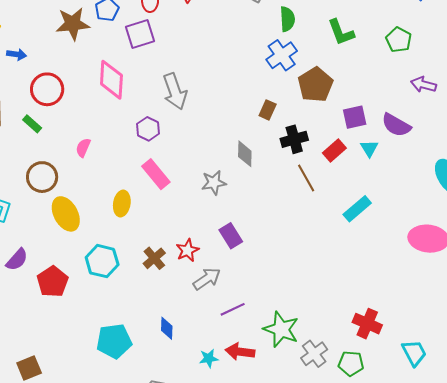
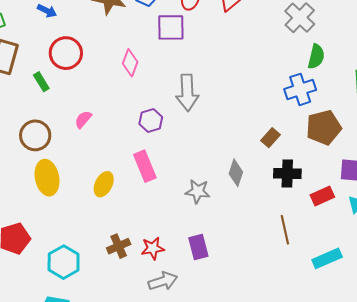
pink diamond: (111, 80) -> (130, 63), size x0.7
brown line: (306, 178) -> (285, 230), moved
cyan hexagon: (102, 261) -> (64, 262), moved

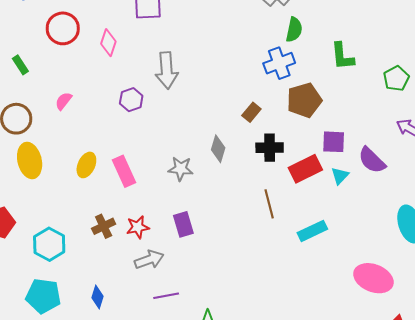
red circle: (66, 53) -> (63, 28), moved
pink rectangle: (145, 166) -> (124, 171), moved
red rectangle: (322, 196) -> (305, 169), size x1.4

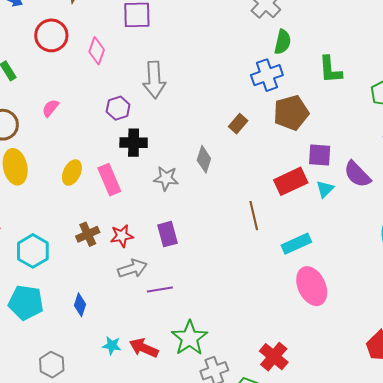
black cross: (270, 148) -> (134, 143), moved
pink ellipse: (373, 278) -> (312, 286), moved, turned 42
purple line: (166, 296) -> (160, 290), moved

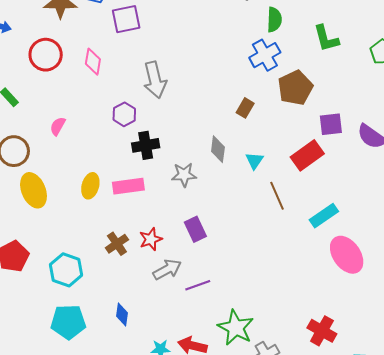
pink rectangle: (109, 180) -> (128, 186), turned -64
cyan triangle: (325, 189) -> (254, 161), moved

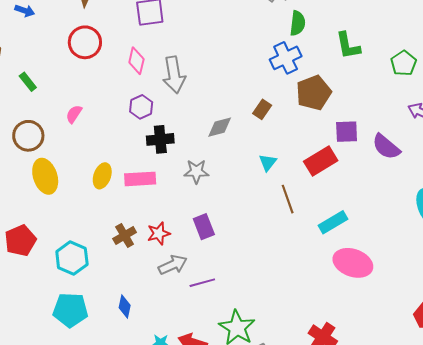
red circle: (46, 55) -> (85, 42), moved
pink diamond: (93, 62) -> (136, 61), moved
gray diamond: (218, 149) -> (220, 127), moved, turned 64
pink ellipse: (347, 255) -> (353, 263), turned -39

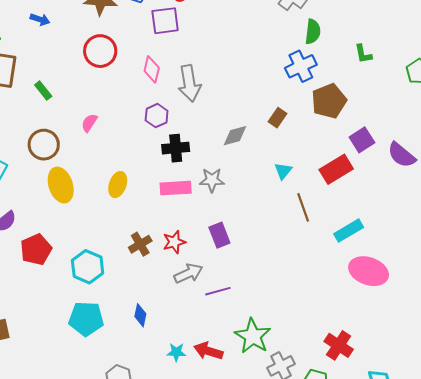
green L-shape: (348, 46) -> (363, 54), size x0.7
purple square: (347, 132) -> (362, 140), turned -30
pink rectangle: (140, 179) -> (176, 188), moved

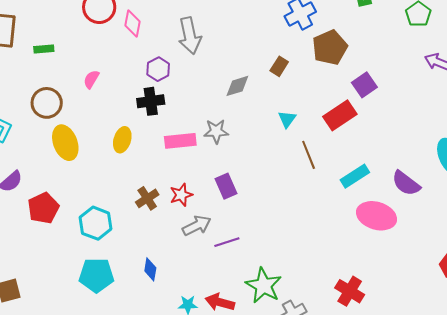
pink diamond: (152, 69) -> (132, 24), moved
green rectangle: (43, 91) -> (44, 49), turned -54
black cross: (176, 148) -> (151, 101), moved
purple semicircle: (402, 155) -> (406, 183), moved

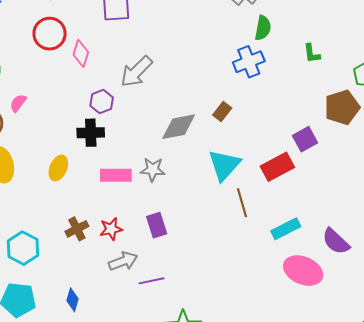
gray arrow: (190, 36) -> (136, 72), turned 51
brown pentagon: (330, 47) -> (342, 107), moved
pink semicircle: (91, 79) -> (18, 103), moved
gray diamond: (237, 86) -> (179, 127), size x1.4
cyan triangle: (287, 119) -> (224, 165), size x1.8

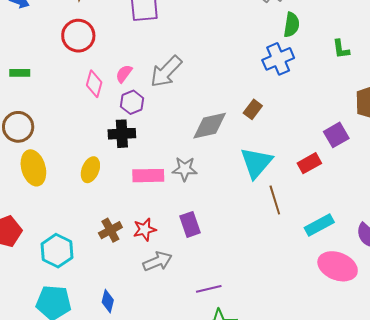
pink diamond: (81, 53) -> (94, 84), moved
pink semicircle: (18, 103) -> (124, 74), moved
red rectangle: (277, 167) -> (309, 163), size x0.7
purple line: (152, 281) -> (209, 289), moved

